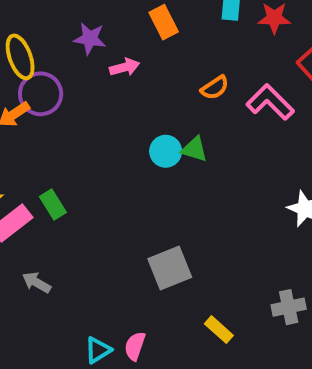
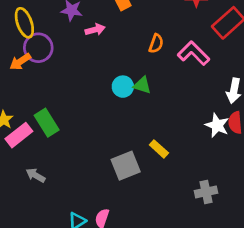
orange semicircle: (215, 88) -> (156, 44), turned -36
green rectangle: (53, 205) -> (47, 123), size x1.4
yellow rectangle: (219, 330) -> (159, 149), moved

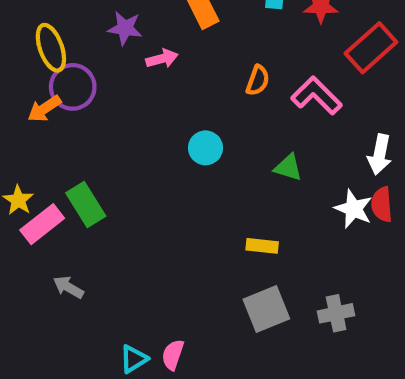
green triangle: (142, 85) -> (288, 167), moved
yellow rectangle: (159, 149) -> (262, 246), turned -36
gray square: (126, 166) -> (266, 309), moved

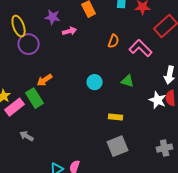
orange arrow: (44, 109) -> (45, 80), moved
cyan circle: (205, 148) -> (95, 82), moved
gray cross: (336, 313) -> (165, 148), moved

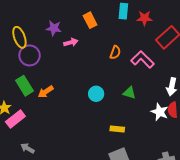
green rectangle: (35, 98) -> (25, 86), moved

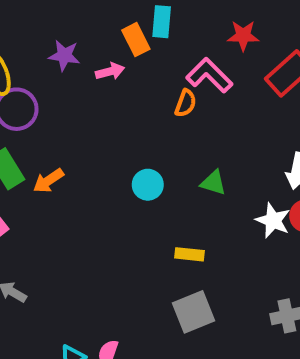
cyan rectangle: (123, 11) -> (162, 22), moved
pink arrow: (71, 42) -> (110, 71), moved
pink L-shape: (142, 59) -> (209, 75), moved

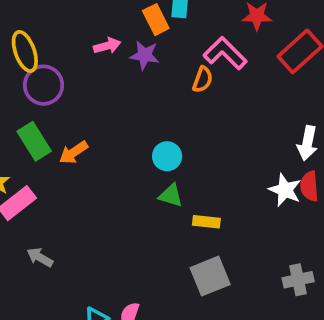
purple star: (64, 55) -> (145, 55), moved
pink arrow: (110, 71) -> (107, 46), moved
green triangle: (213, 183) -> (171, 196), moved

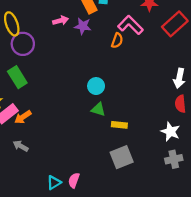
orange arrow: (73, 152) -> (23, 117), moved
white star: (285, 190) -> (170, 132), moved

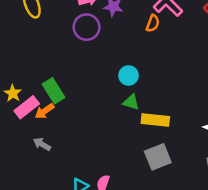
purple circle: (23, 44) -> (87, 27), moved
green rectangle: (17, 77) -> (53, 91), moved
yellow rectangle: (119, 125) -> (155, 120), size x1.5

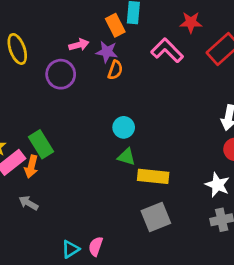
orange semicircle: (153, 23) -> (115, 70), moved
purple circle: (87, 27) -> (61, 74), moved
orange arrow: (45, 111) -> (31, 167), turned -42

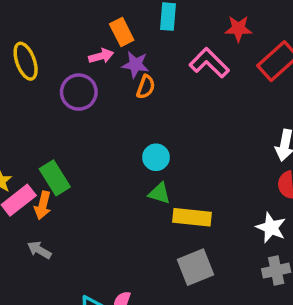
orange rectangle: (115, 25) -> (122, 32), moved

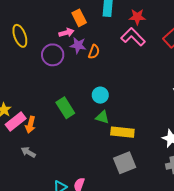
red star: (238, 29) -> (137, 17), moved
purple star: (135, 65) -> (78, 45), moved
green rectangle: (55, 178) -> (65, 108), moved

